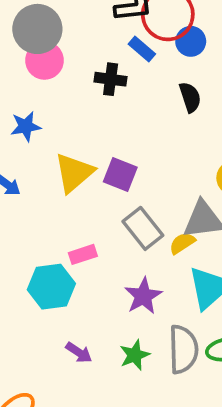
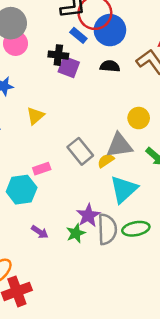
blue circle: (191, 41) -> (110, 30), size x1.6
black semicircle: (190, 97) -> (110, 66), turned -66
yellow triangle: (74, 173) -> (35, 116), size x0.7
purple square: (120, 175) -> (69, 67), moved
purple star: (143, 296) -> (88, 215), moved

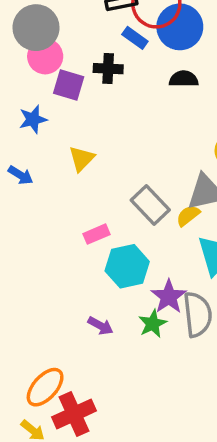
purple square: (69, 67) -> (69, 85), moved
cyan hexagon: (22, 190) -> (127, 266), moved

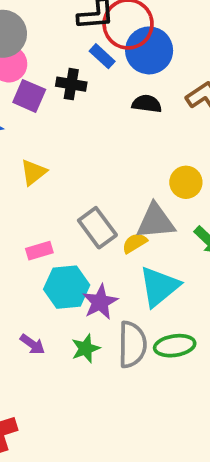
purple star: (169, 297) -> (100, 302), moved

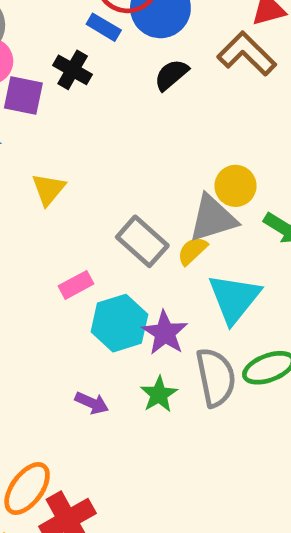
black cross: (71, 84) -> (73, 70), turned 32
black semicircle: (147, 104) -> (171, 75), turned -36
yellow circle: (186, 182) -> (235, 186), moved

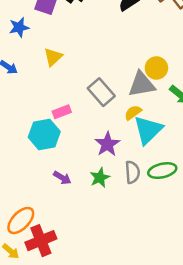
yellow semicircle: (192, 251) -> (133, 113), moved
cyan hexagon: (119, 323) -> (44, 134), moved
gray semicircle: (216, 377) -> (132, 172), size x0.7

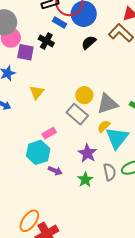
yellow circle: (156, 68) -> (84, 95), moved
purple arrow: (62, 178) -> (55, 171), moved

